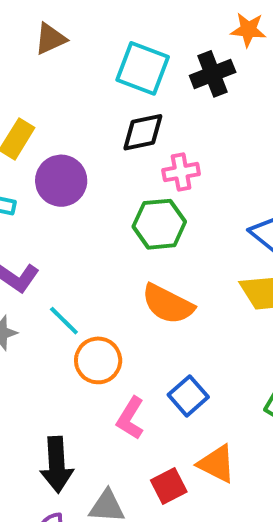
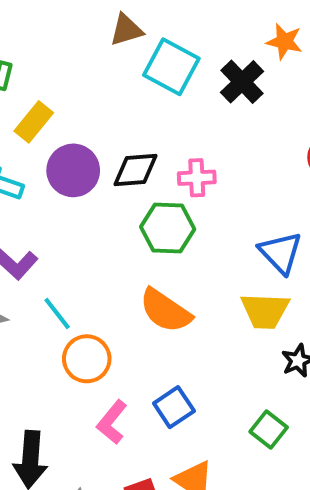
brown triangle: (50, 39) -> (126, 30), moved
black cross: (213, 74) -> (242, 82), turned -30
black diamond: (143, 132) -> (135, 170), moved

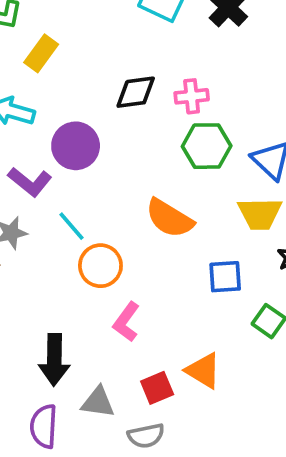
purple circle: (73, 170) -> (76, 146), moved
green hexagon: (168, 228) -> (207, 146), moved
blue square: (174, 407) -> (225, 277), moved, turned 33

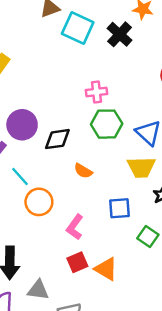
black diamond: (136, 92) -> (57, 139), moved
orange semicircle: (170, 218) -> (83, 171), size x0.6
pink L-shape: (126, 322) -> (75, 227), moved
red square: (157, 388) -> (77, 262), moved

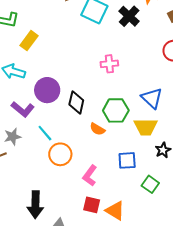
green hexagon: (107, 124) -> (116, 110), moved
black diamond: (57, 139) -> (76, 102), turned -70
red square: (77, 262) -> (92, 205), turned 36

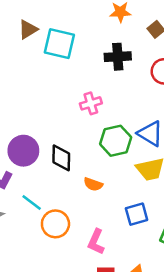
black cross: (129, 16) -> (118, 57), moved, turned -35
green hexagon: (116, 110) -> (116, 141), moved

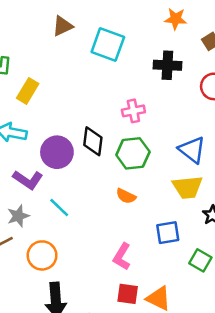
brown triangle: (28, 29) -> (62, 26), moved
green hexagon: (116, 141) -> (133, 153), moved
black diamond: (61, 158) -> (93, 141), moved
orange circle: (55, 224) -> (42, 255), moved

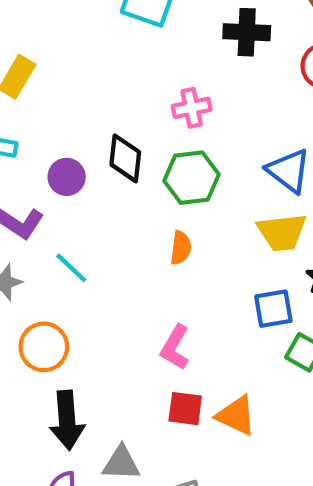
purple circle: (57, 152) -> (67, 177), size x0.7
orange semicircle: (126, 196) -> (181, 248), turned -108
blue square: (168, 233) -> (273, 309), moved

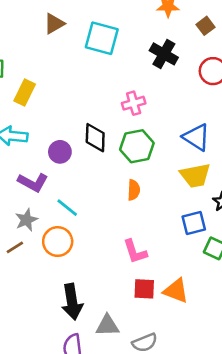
black cross: (247, 32) -> (164, 54), turned 32
orange circle: (44, 347) -> (58, 242), moved
pink L-shape: (175, 347) -> (135, 252), turned -44

